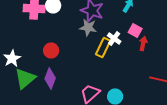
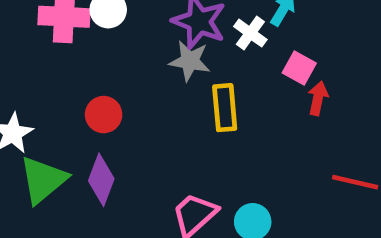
white cross: (114, 38) -> (250, 33), moved
yellow rectangle: (103, 47) -> (225, 108), turned -30

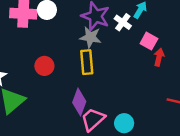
yellow rectangle: (225, 108) -> (87, 62), moved
purple diamond: (101, 180) -> (79, 102), moved

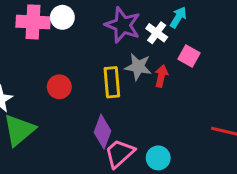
gray star: (90, 37) -> (138, 67), moved
red arrow: (159, 57) -> (161, 76), moved

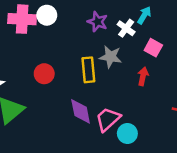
purple star: (123, 25) -> (97, 22), size x0.7
red arrow: (161, 76) -> (143, 76), moved
purple diamond: (103, 132) -> (81, 111), turned -32
pink trapezoid: (120, 153) -> (108, 119), moved

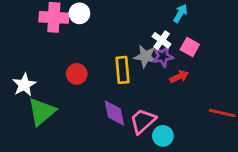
purple star: (97, 22) -> (163, 56), moved, turned -30
white cross: (126, 28) -> (162, 40), moved
red arrow: (143, 76) -> (179, 77), turned 54

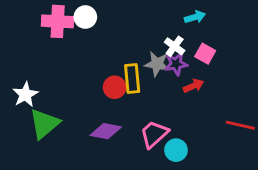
cyan arrow: (180, 13) -> (195, 17), turned 42
red circle: (77, 74) -> (115, 87), moved
purple diamond: (114, 113) -> (106, 131), moved, turned -68

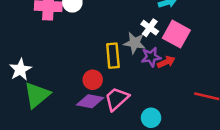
pink square: (205, 54) -> (176, 34), size x1.5
purple star: (176, 64) -> (151, 57), moved
red circle: (115, 87) -> (93, 80), moved
pink trapezoid: (154, 134) -> (117, 99), moved

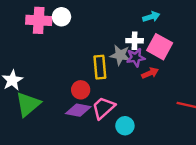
white cross: (150, 28) -> (135, 41), turned -35
purple star: (151, 57) -> (136, 57), moved
cyan circle: (151, 118) -> (125, 126), moved

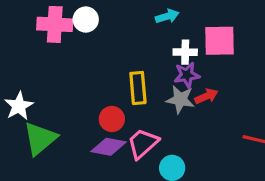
cyan arrow: (151, 17) -> (167, 16), moved
pink square: (160, 47) -> (219, 41), moved, turned -30
gray star: (120, 55) -> (180, 99), moved

